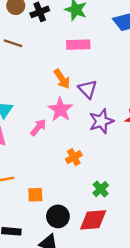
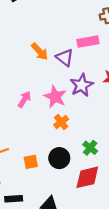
pink rectangle: (78, 45) -> (88, 42), moved
pink star: (60, 110) -> (55, 97), moved
black circle: (58, 216) -> (59, 158), moved

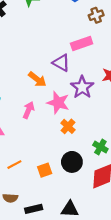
orange arrow: (40, 52) -> (37, 79), moved

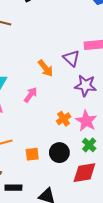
purple star: (82, 87) -> (85, 85), turned 30
pink star: (58, 103) -> (86, 121), moved

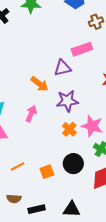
purple triangle: (71, 58) -> (63, 68), turned -42
purple star: (85, 85) -> (67, 101), moved

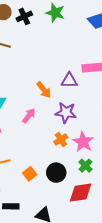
orange square: (47, 172) -> (30, 174), turned -32

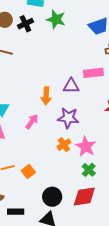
orange arrow: (44, 90) -> (46, 96), turned 42
black circle: (56, 173) -> (52, 197), moved
orange square: (30, 174) -> (28, 171), moved

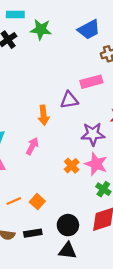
purple star: (68, 118) -> (93, 134), moved
black rectangle: (16, 212) -> (33, 233), moved

